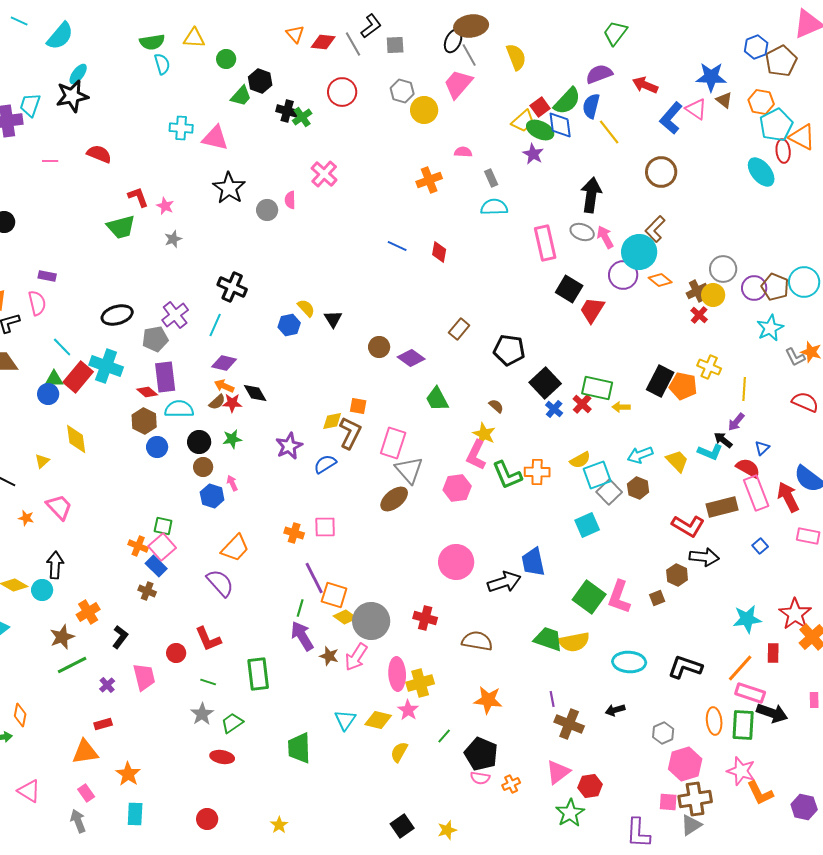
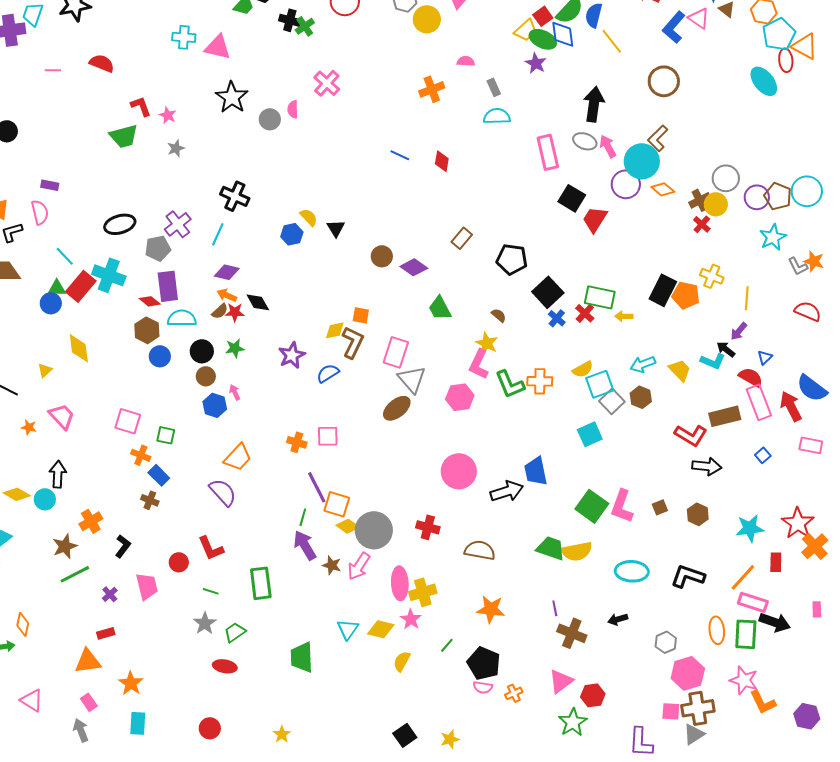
pink square: (162, 547) -> (128, 421), moved, turned -32
brown hexagon: (677, 575) -> (698, 514), moved

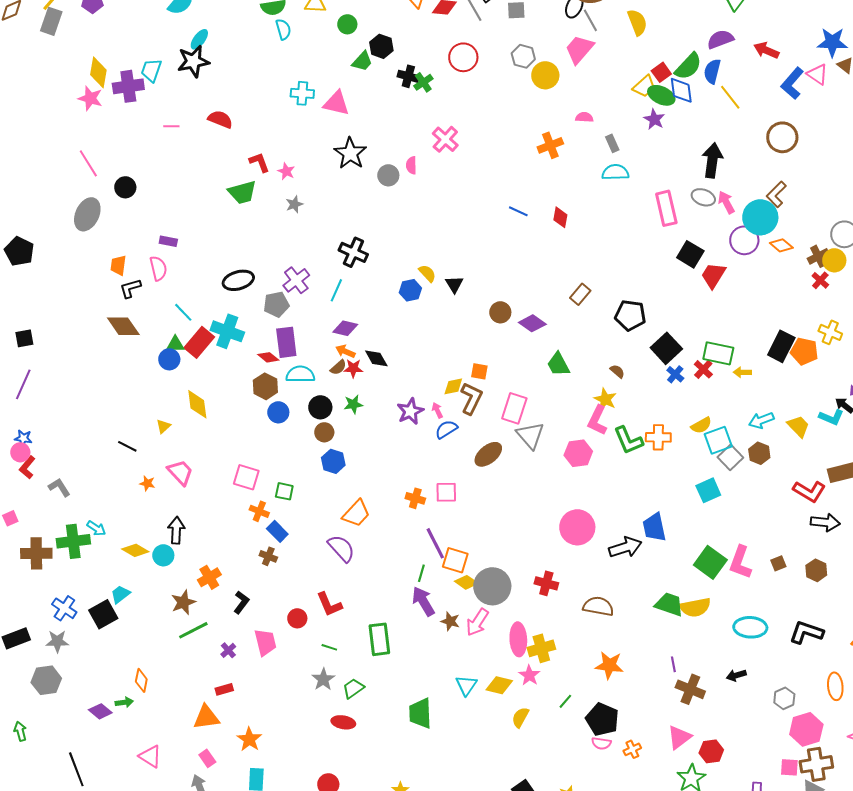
pink arrow: (235, 392) -> (437, 410), moved
brown ellipse: (397, 408) -> (488, 454), moved

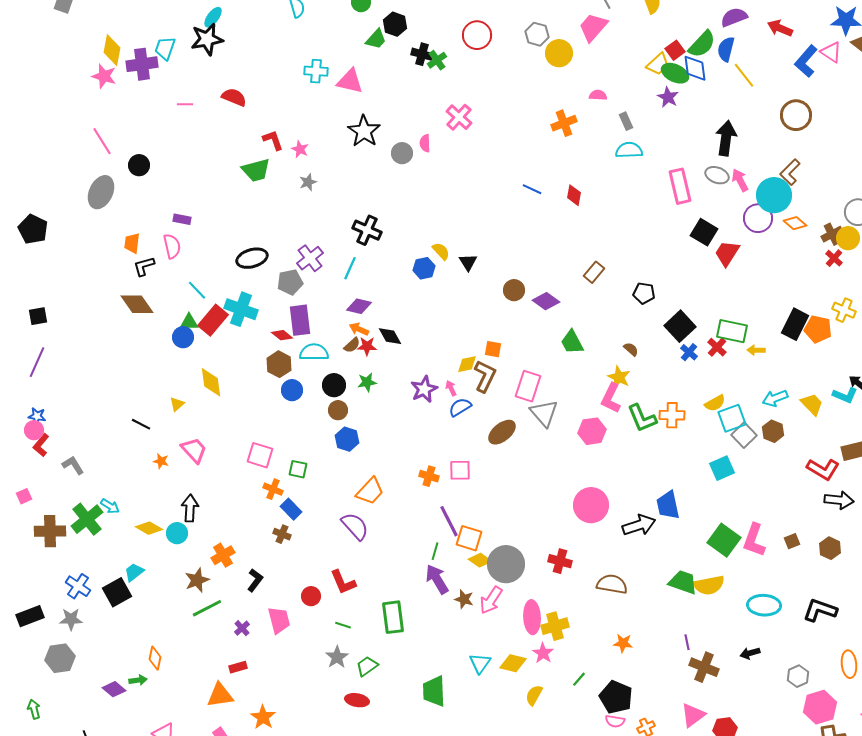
black pentagon: (630, 315) -> (644, 293), size x0.7
green cross: (73, 541) -> (87, 519), turned -32
orange star: (609, 665) -> (623, 643), size x0.7

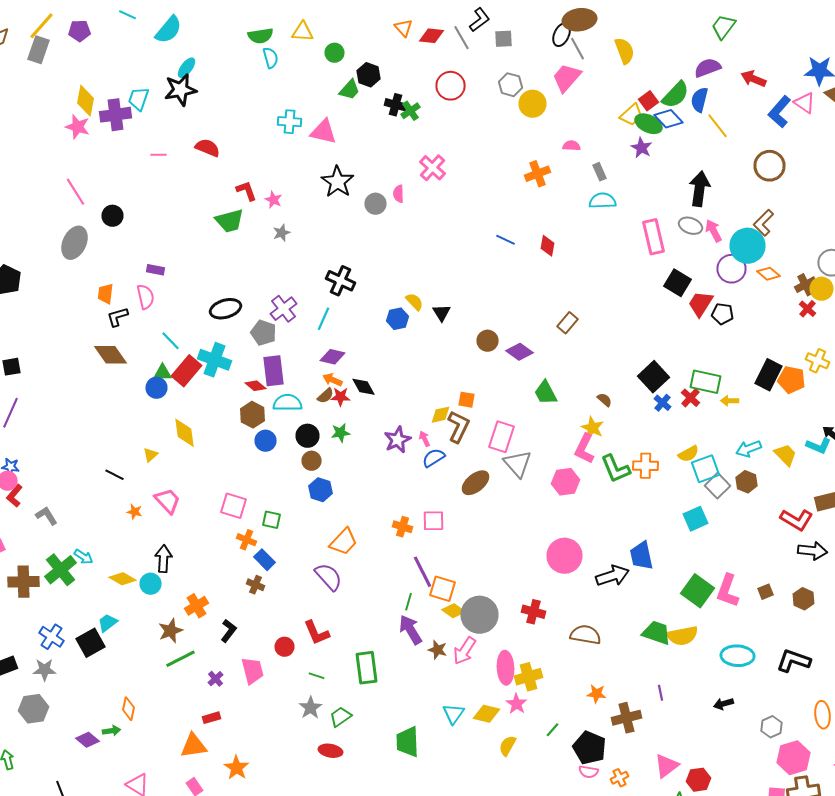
blue diamond: (695, 68) -> (668, 119), turned -36
gray pentagon: (290, 282) -> (264, 333), turned 30
black pentagon: (644, 293) -> (722, 314), moved
brown cross: (704, 667) -> (626, 718), moved, turned -36

